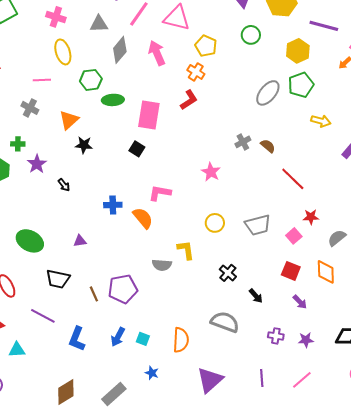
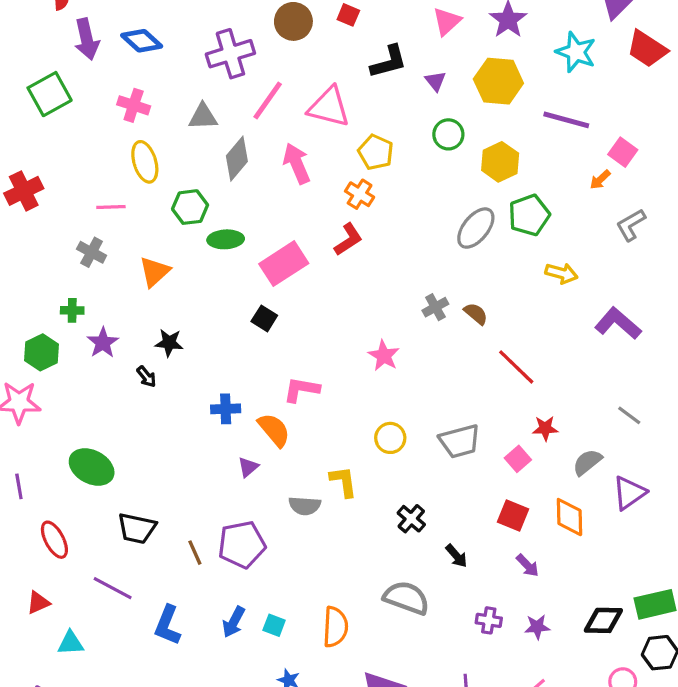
yellow hexagon: (298, 51) -> (500, 162), moved
pink rectangle: (149, 115) -> (284, 264), turned 48
black star: (84, 145) -> (169, 343), moved
purple triangle: (80, 241) -> (248, 467), moved, turned -32

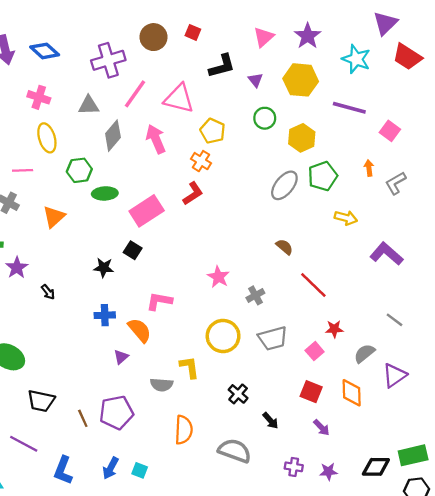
orange arrow: (600, 180) -> (369, 168), moved, turned 126
gray cross: (435, 307) -> (255, 295), moved
black star: (169, 343) -> (104, 268), moved
yellow circle: (390, 438) -> (223, 336), size x1.5
orange semicircle: (335, 627) -> (184, 430), moved

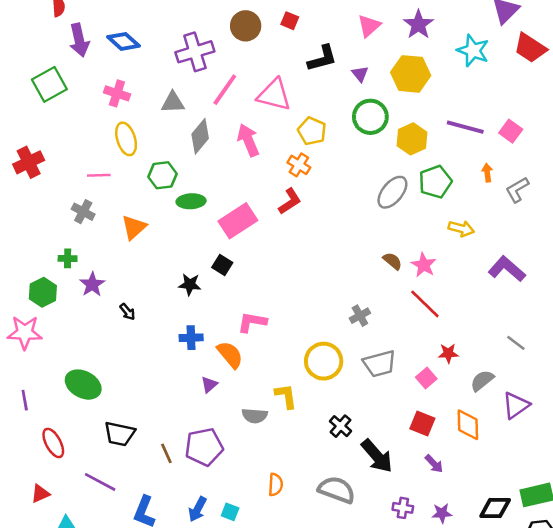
purple line: (349, 108) -> (465, 127), moved
green circle: (265, 118) -> (370, 117), size x1.4
pink star: (218, 277) -> (424, 265), moved
black arrow: (271, 421) -> (377, 456), size x1.8
orange semicircle: (184, 430) -> (275, 485), moved, size x0.7

